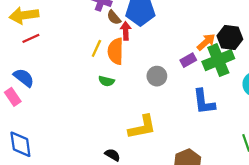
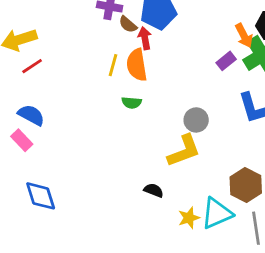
orange arrow: (206, 42) -> (244, 36), turned 114
gray circle: (157, 76) -> (196, 120), moved

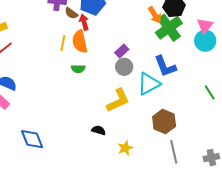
purple rectangle: (226, 61) -> (122, 51), moved
gray circle: (196, 120) -> (124, 67), moved
blue diamond: (41, 196) -> (32, 139), moved
cyan triangle: (217, 213) -> (149, 84), moved

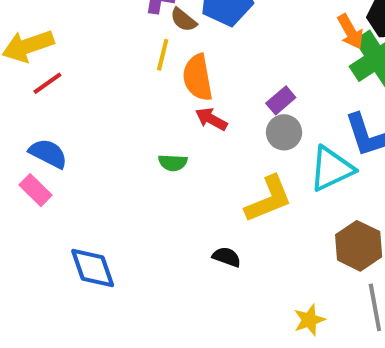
red arrow: (84, 22) -> (211, 119), moved, turned -49
yellow line: (63, 43) -> (163, 55), moved
green semicircle: (78, 69) -> (173, 163), moved
yellow star: (125, 148) -> (309, 320), moved

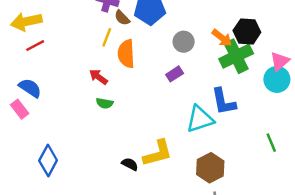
orange arrow: (350, 32) -> (222, 38), turned -30
red arrow: (211, 119) -> (98, 77), moved
gray circle: (284, 132) -> (184, 42), moved
yellow L-shape: (269, 199) -> (158, 153), moved
blue diamond: (93, 268) -> (48, 161), turned 40

